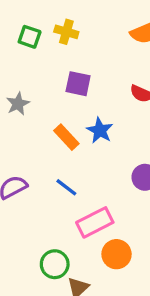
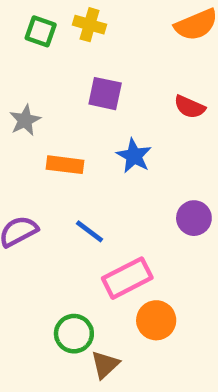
orange rectangle: (66, 137) -> (65, 165), moved, turned -40

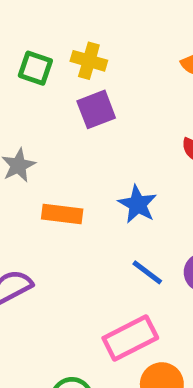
purple square: (105, 94) -> (96, 109), moved, turned -33
blue line: (90, 231) -> (147, 272), moved

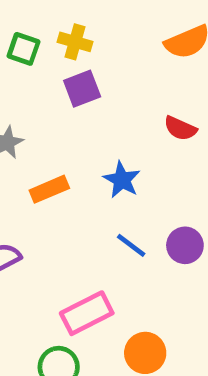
orange rectangle: (62, 214) -> (49, 189), turned -30
pink rectangle: (130, 338) -> (87, 313), moved

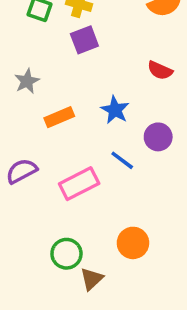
purple circle: (185, 245) -> (158, 137), moved
pink rectangle: (87, 313) -> (79, 184), moved

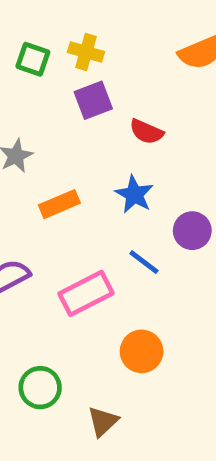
red semicircle: (160, 70) -> (146, 132), moved
orange circle: (133, 243) -> (142, 351), moved
green circle: (66, 254) -> (40, 388), moved

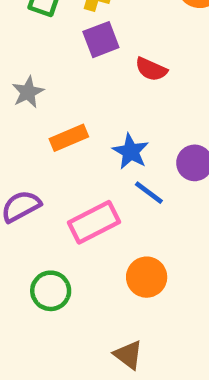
blue star: (134, 194) -> (131, 151), moved
green circle: (40, 388) -> (51, 291), moved
brown triangle: (103, 421) -> (128, 355), moved, turned -40

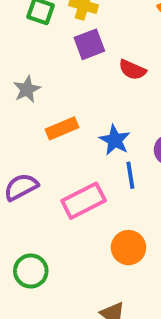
blue line: (149, 193) -> (130, 175), turned 44
green circle: (51, 291) -> (31, 271), moved

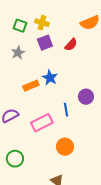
red semicircle: (132, 70) -> (71, 45), moved, turned -72
gray star: (27, 89) -> (18, 53), moved
blue star: (115, 140) -> (50, 78), moved

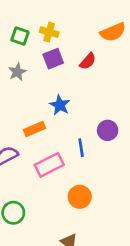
orange rectangle: (31, 86) -> (35, 129), moved

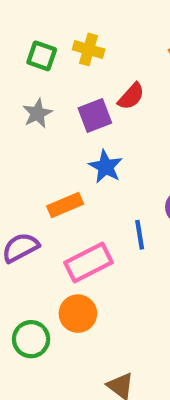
purple square: (53, 59) -> (95, 115), moved
red semicircle: (88, 61) -> (131, 96), moved
orange circle: (80, 197) -> (78, 314), moved

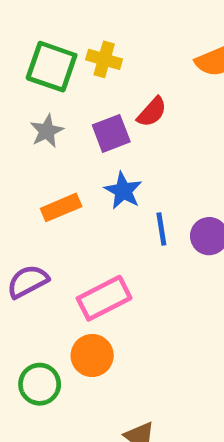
green square: (42, 56) -> (52, 67), size x1.5
orange rectangle: (65, 205) -> (61, 207), moved
blue line: (140, 235) -> (161, 229), moved

